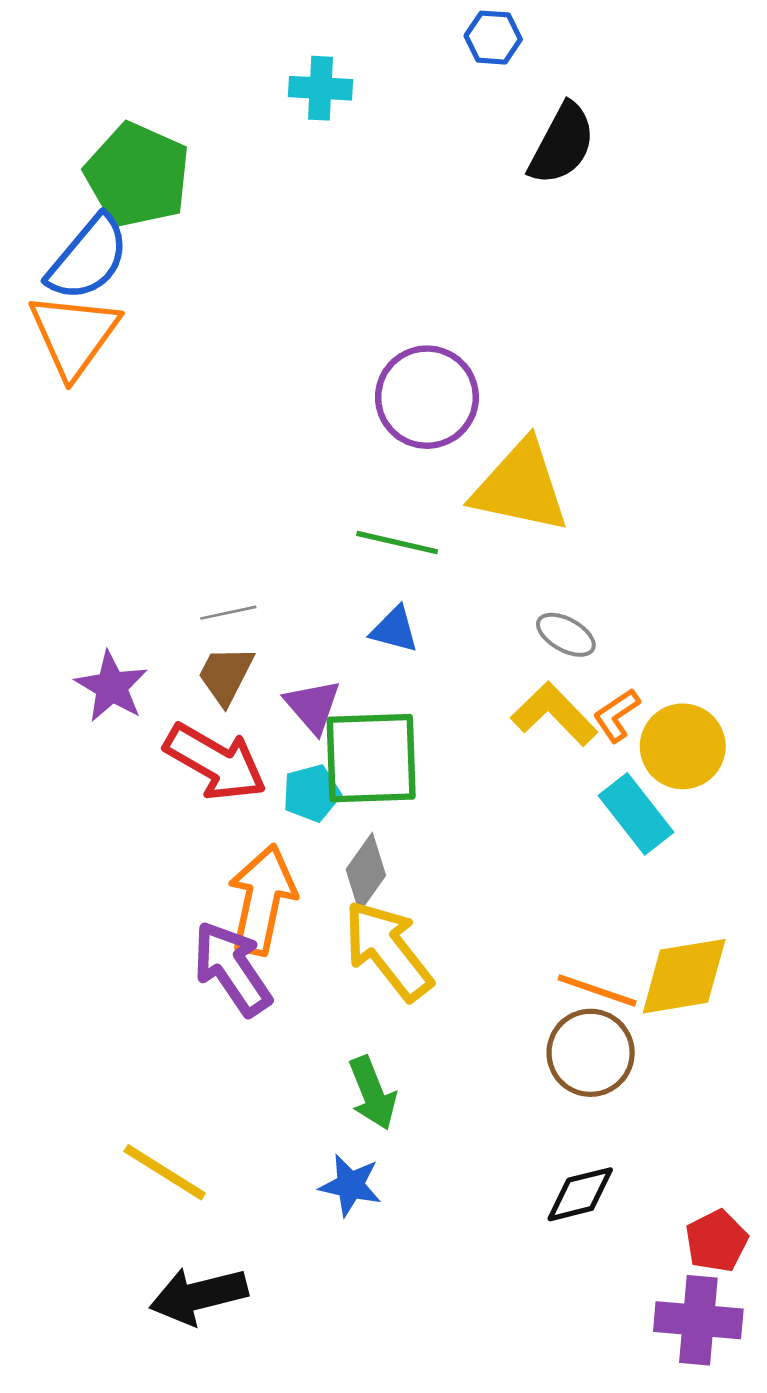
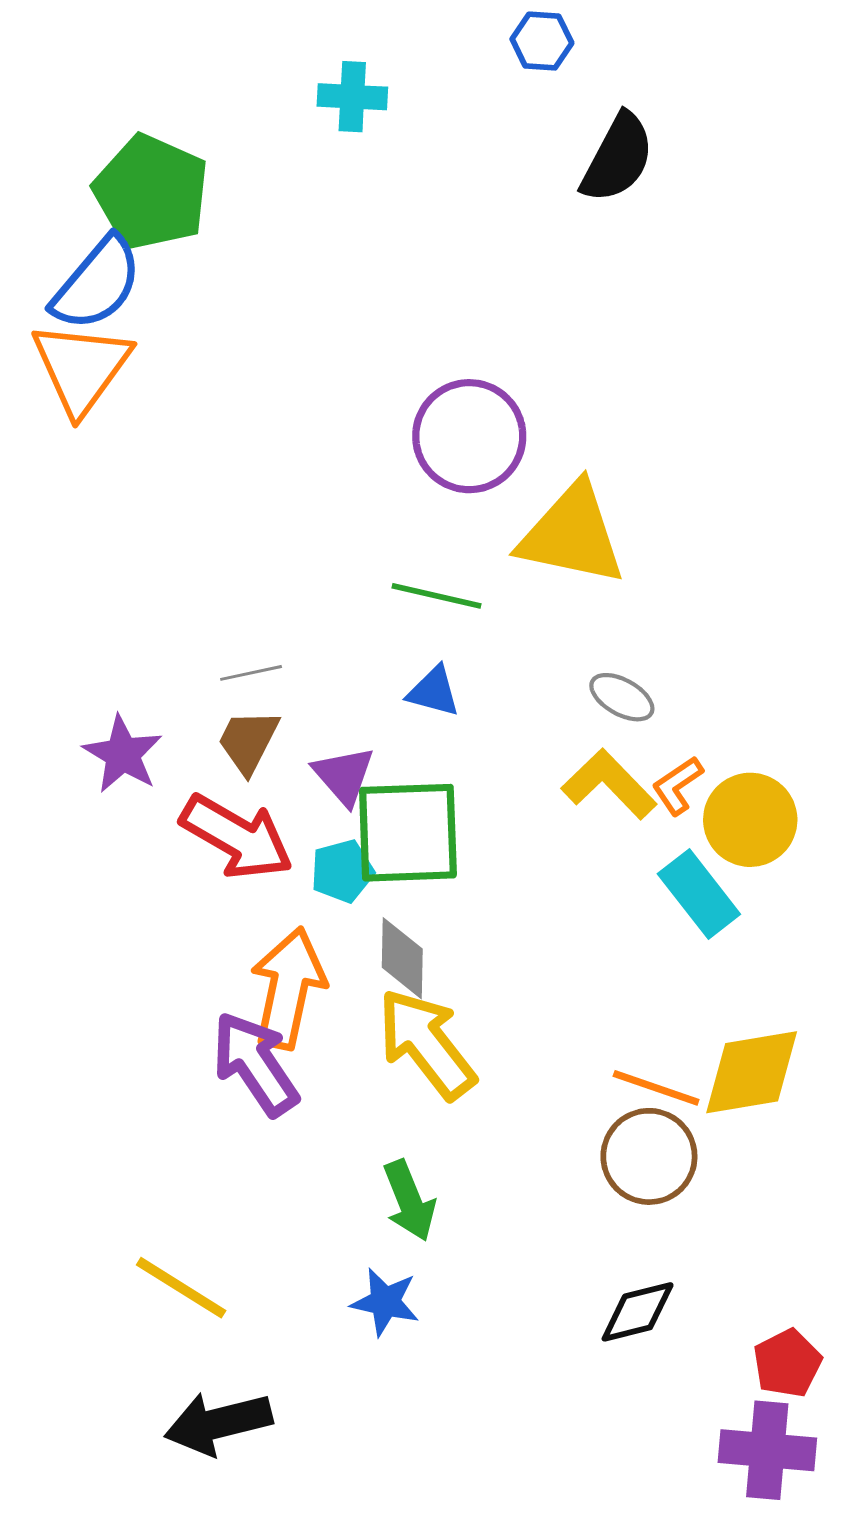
gray diamond: (366, 872) -> (402, 958), turned -34

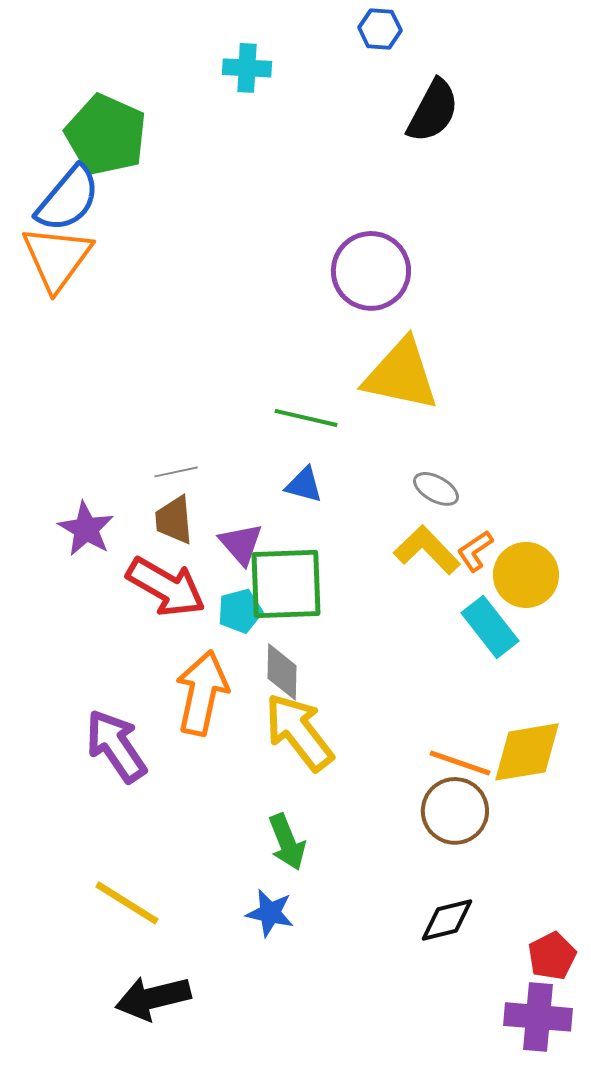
purple circle: (469, 436) -> (371, 271), moved
brown trapezoid: (248, 741) -> (174, 520), turned -32
purple arrow: (255, 1064) -> (116, 746), moved

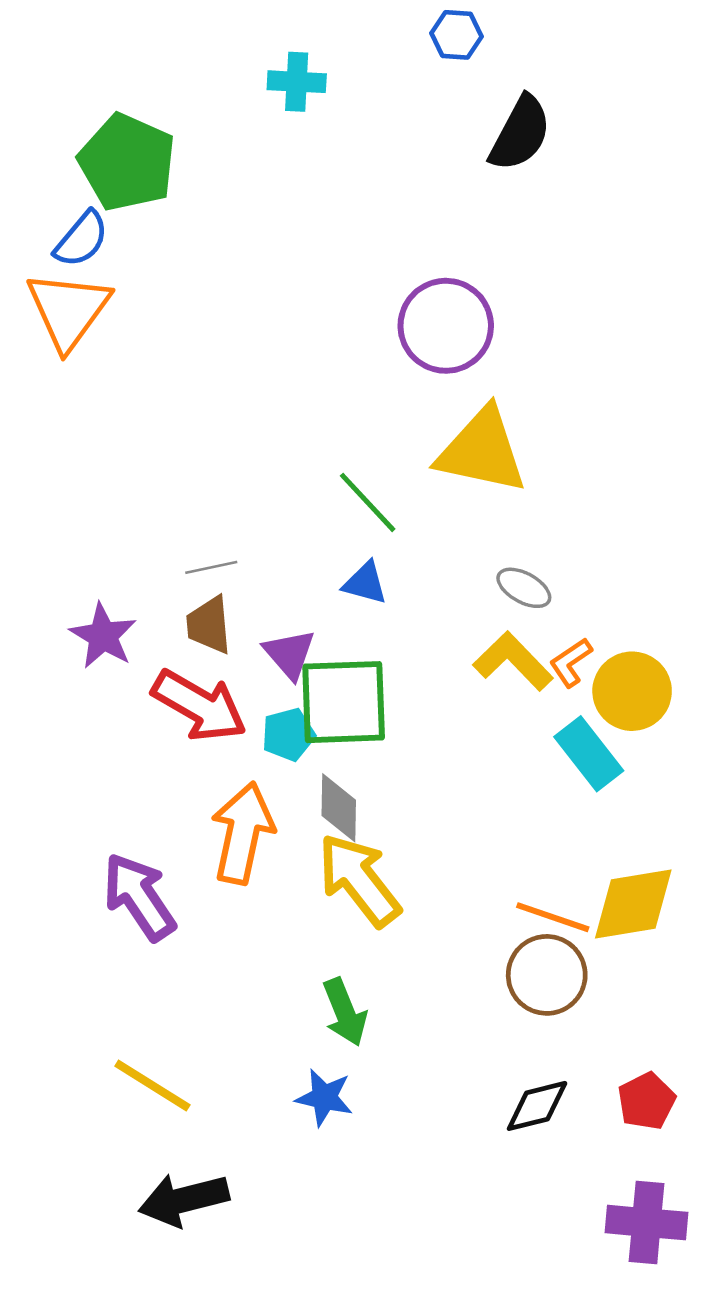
blue semicircle: (68, 199) -> (81, 239), size x0.7
green line: (306, 418) -> (368, 502), turned 34
red pentagon: (552, 956) -> (646, 1101), moved

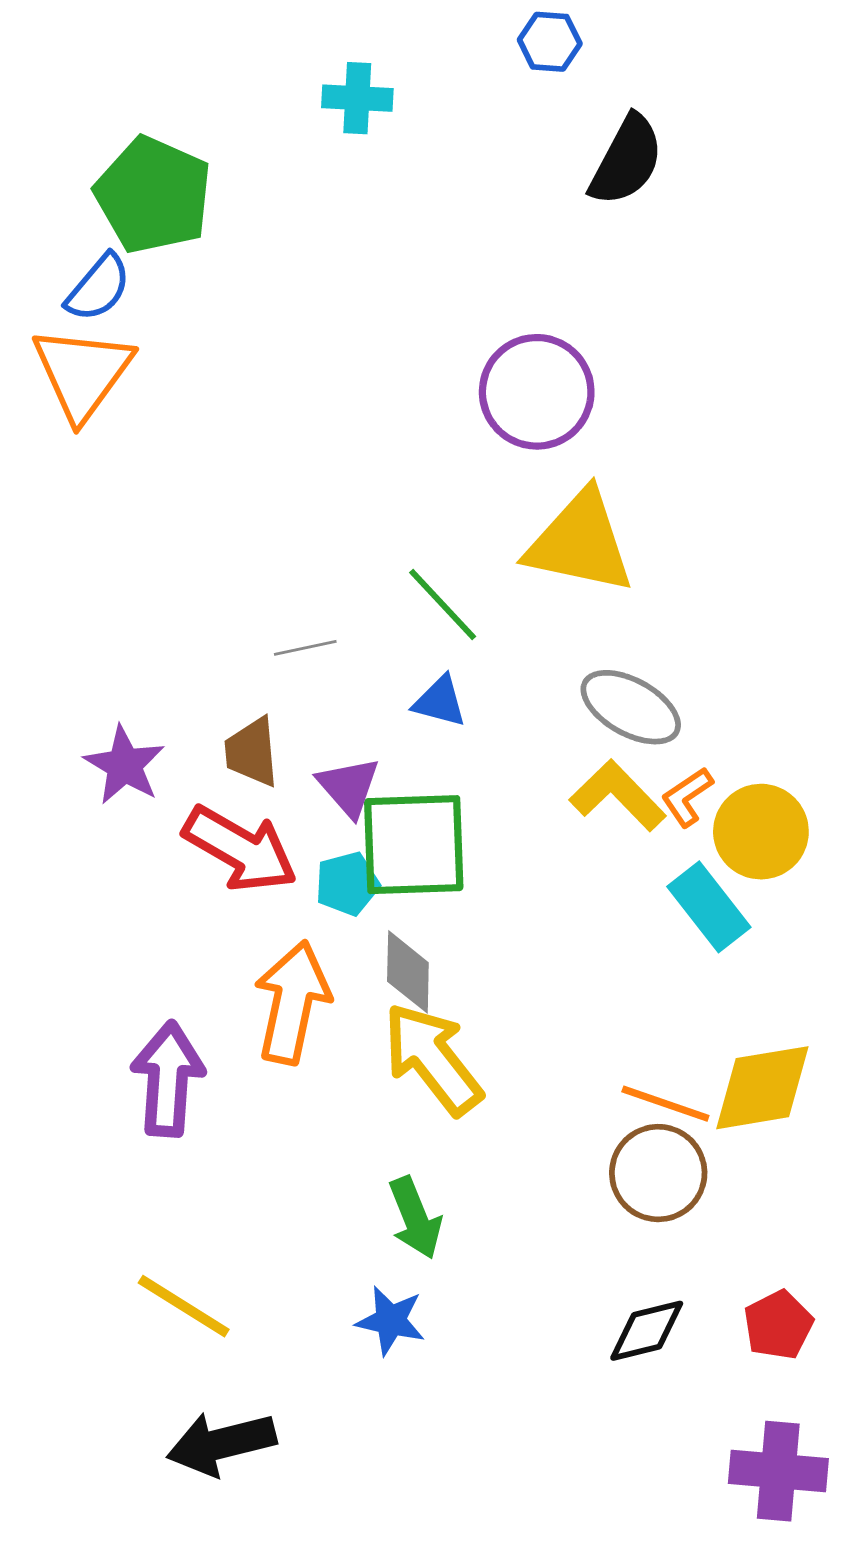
gray line: (211, 567) -> (305, 648), moved
gray ellipse: (524, 588) -> (631, 707), size x1.5
purple arrow: (139, 897) -> (168, 1079), turned 38

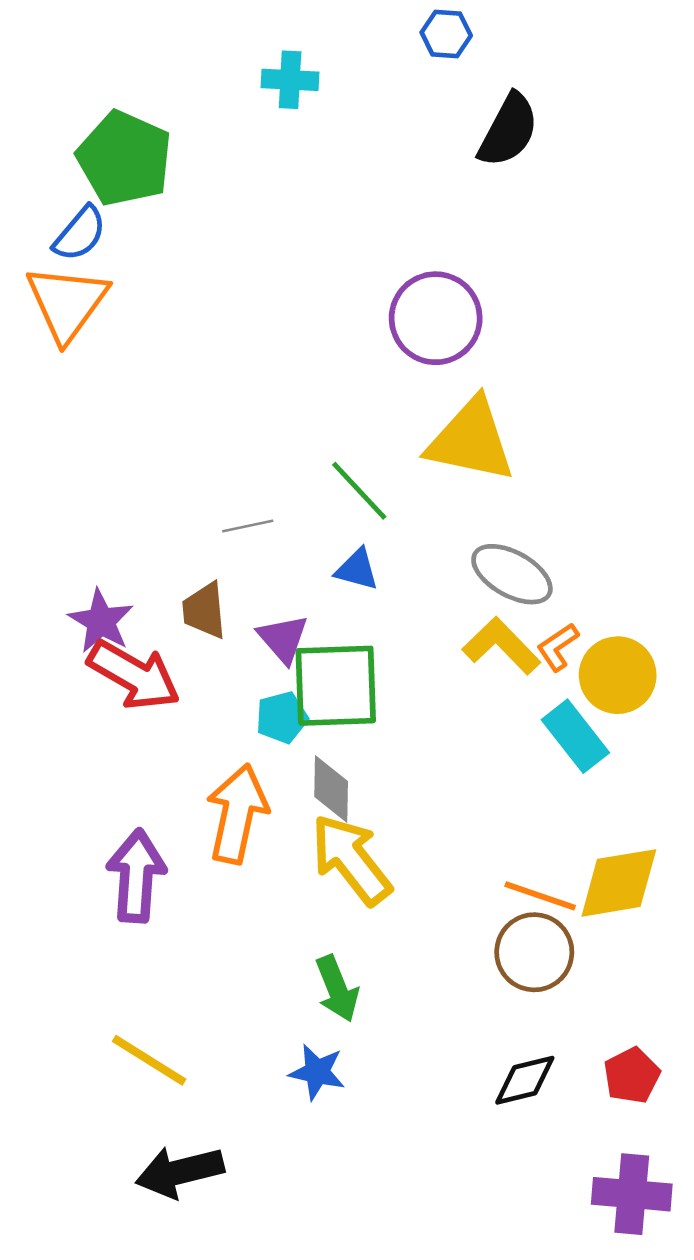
red arrow: (240, 849) -> (134, 675), moved

